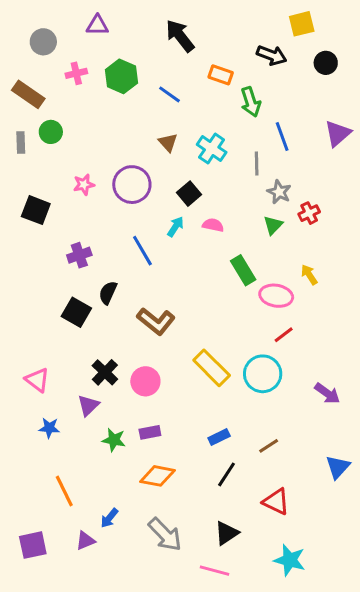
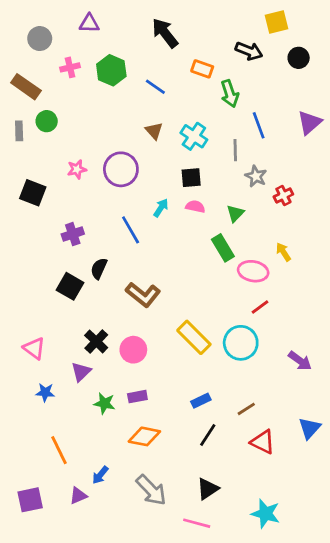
black square: (189, 194) -> (191, 178), moved, turned 35
green triangle: (273, 225) -> (235, 213), moved
red triangle: (276, 502) -> (263, 442), moved

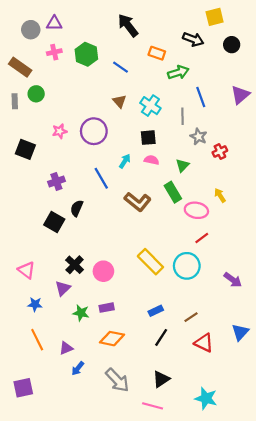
purple triangle: (89, 23) -> (54, 23), moved
green arrow: (230, 94) -> (178, 72), turned -90
brown L-shape: (143, 295) -> (138, 202), moved
orange line: (59, 450) -> (37, 340), moved
purple triangle: (78, 496) -> (66, 348), moved

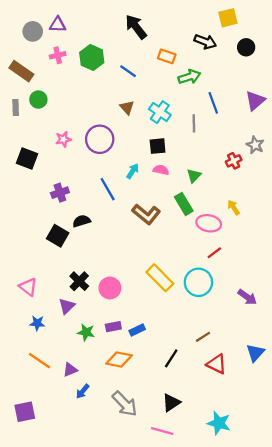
gray star: (199, 137) -> (255, 145), moved
black semicircle: (77, 208) -> (82, 221), turned 49
blue rectangle: (156, 311) -> (137, 330), moved
orange line: (37, 340) -> (39, 361), turned -30

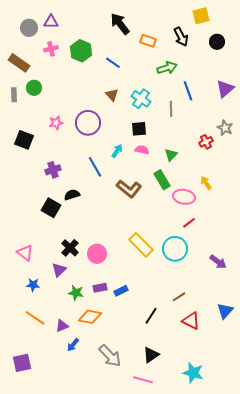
black arrow: (205, 42) -> (181, 37), turned 42
orange rectangle: (167, 56) -> (148, 41), moved
orange diamond: (119, 360) -> (90, 317), moved

